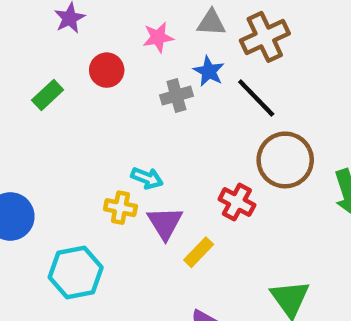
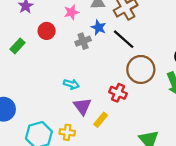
yellow cross: (120, 208) -> (67, 132), moved

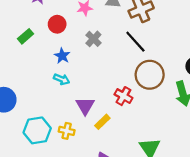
blue star: (99, 27) -> (62, 56), moved
gray cross: (83, 41) -> (93, 39), turned -32
cyan arrow: (71, 84) -> (62, 79), moved

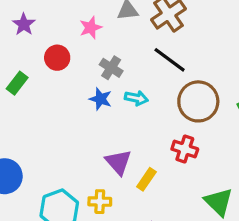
blue star: (62, 56) -> (101, 99), moved
cyan arrow: (62, 79) -> (136, 98), moved
red cross: (123, 96) -> (185, 149), moved

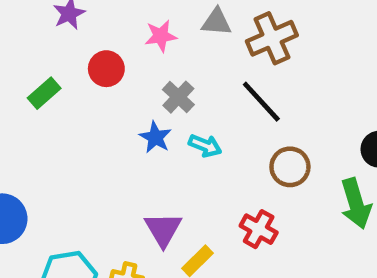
brown circle: (198, 101) -> (290, 167), size x0.7

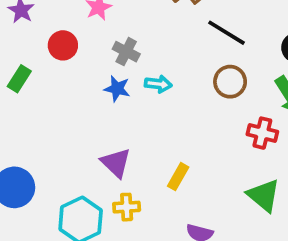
black line: (261, 102) -> (226, 33), moved
purple triangle: (163, 229) -> (116, 163), moved
red cross: (259, 229) -> (262, 133), moved

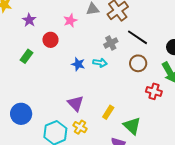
gray cross: (126, 52) -> (111, 43), moved, turned 32
green triangle: (264, 195) -> (132, 126), moved
yellow cross: (127, 207) -> (80, 127), turned 32

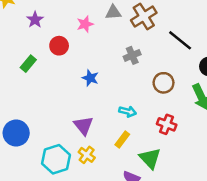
black line: (138, 37) -> (180, 40), moved
cyan arrow: (100, 63) -> (128, 112), moved
red cross: (154, 91) -> (167, 124), moved

